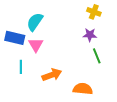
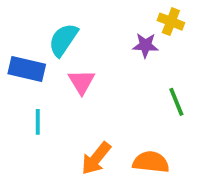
purple star: (90, 35) -> (145, 45), moved
pink triangle: (36, 45) -> (82, 82), moved
orange arrow: (52, 75) -> (96, 158), moved, turned 150

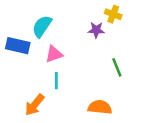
pink triangle: (82, 82) -> (54, 54), turned 42
cyan line: (38, 122) -> (56, 81), moved
orange arrow: (96, 158) -> (35, 105), moved

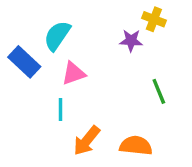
blue rectangle: (18, 46) -> (24, 62), turned 30
cyan line: (56, 81) -> (60, 109), moved
orange arrow: (35, 105) -> (87, 141), moved

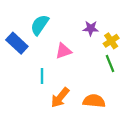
yellow cross: (154, 19) -> (111, 41), moved, turned 35
pink triangle: (74, 73) -> (63, 51), moved

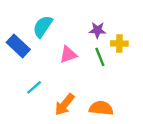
yellow cross: (111, 41) -> (119, 44), turned 35
green line: (110, 63) -> (100, 57), moved
cyan line: (42, 76) -> (34, 87), moved, turned 49

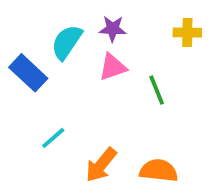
purple star: (97, 30) -> (113, 29), moved
yellow cross: (119, 44) -> (187, 33), moved
pink triangle: (68, 54) -> (113, 67), moved

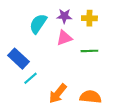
yellow cross: (187, 33) -> (89, 18), moved
blue rectangle: (28, 73) -> (19, 59), moved
green line: (157, 90) -> (89, 51), turned -70

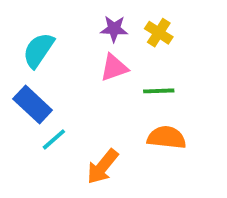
yellow cross: (89, 18) -> (159, 33), turned 32
cyan semicircle: (38, 24) -> (38, 50), moved
orange semicircle: (91, 97) -> (167, 138), moved

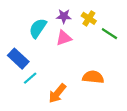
cyan semicircle: (38, 50) -> (38, 28), moved
green line: (159, 91) -> (109, 34), moved, turned 35

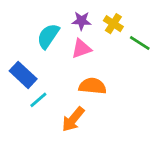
orange semicircle: (93, 77) -> (93, 86), moved

